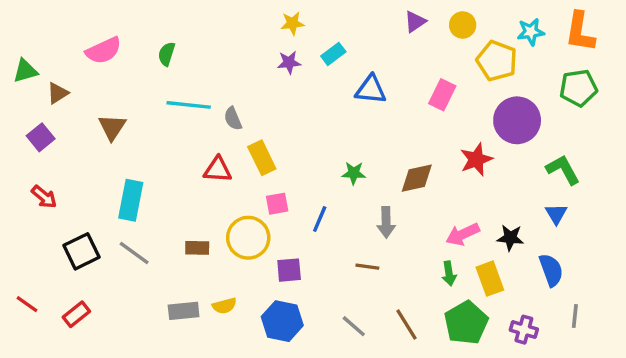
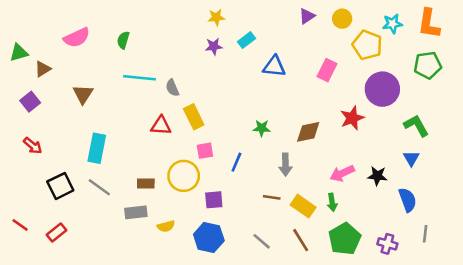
yellow rectangle: (490, 279) -> (303, 206), moved, turned -35
gray rectangle: (184, 311) -> (136, 212), moved

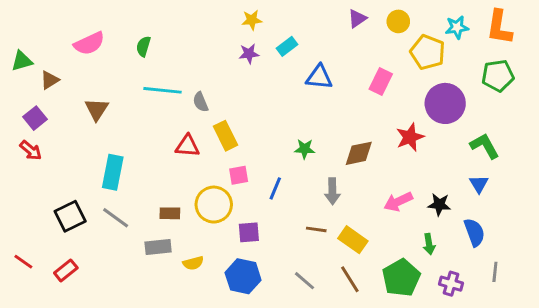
red arrow: (33, 146) -> (31, 150), moved
green arrow: (332, 202) -> (429, 244), moved

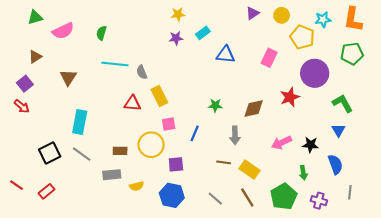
green triangle: (22, 61) -> (35, 17), moved

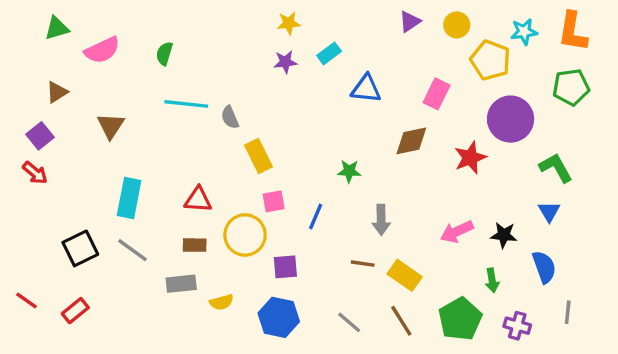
red triangle: (132, 103) -> (198, 200), moved
brown diamond: (254, 108) -> (411, 141), moved

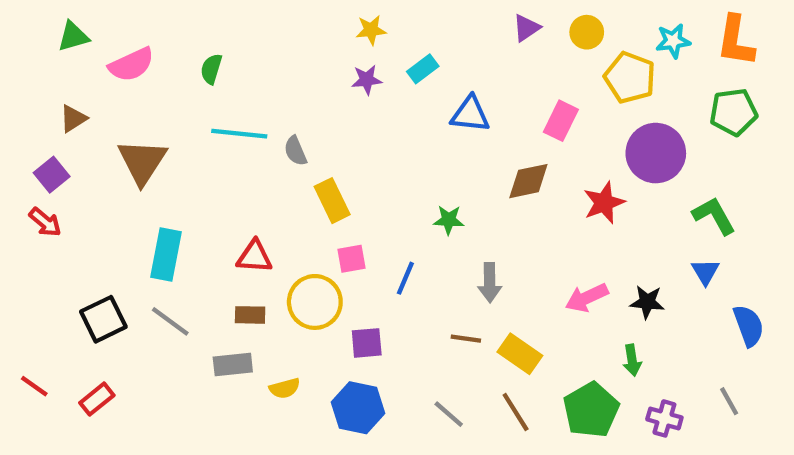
brown triangle: (111, 126) -> (142, 162), size x1.4
blue semicircle: (544, 267) -> (749, 326), moved
gray line: (568, 312) -> (729, 401), turned -35

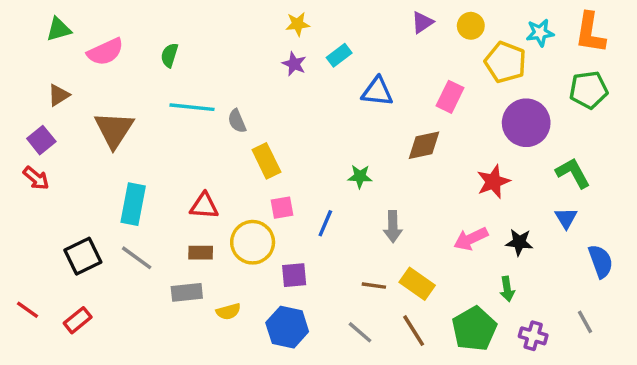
purple star: (367, 80) -> (294, 64), turned 30
red star: (604, 203) -> (493, 182), moved
brown line: (466, 339) -> (374, 286), moved

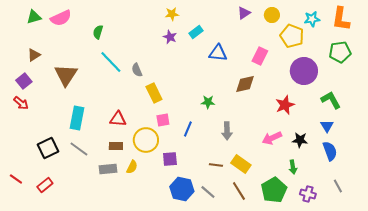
pink semicircle: (105, 52) -> (61, 18), moved
cyan line: (192, 107) -> (111, 62), turned 40
blue semicircle: (601, 261) -> (330, 151), moved
yellow semicircle: (228, 312) -> (132, 167), moved, turned -48
blue hexagon: (287, 327) -> (182, 189), moved

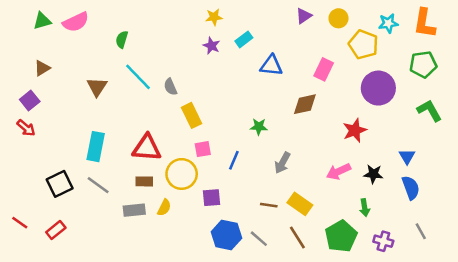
brown triangle: (66, 75) -> (97, 87), moved, size x0.7
green L-shape: (331, 100) -> (429, 110), moved
red triangle: (118, 119) -> (147, 148), size x1.4
gray arrow: (227, 131) -> (282, 163), turned 30

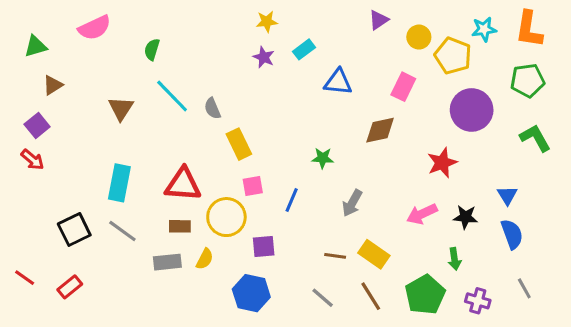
yellow circle: (338, 18) -> (419, 37), moved
green triangle: (42, 21) -> (36, 46), moved
blue hexagon: (226, 235) -> (251, 293), moved

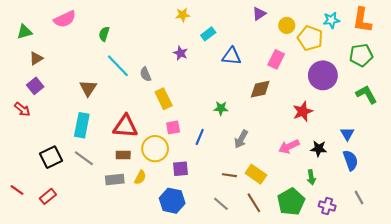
purple star: (264, 57) -> (181, 53), moved
brown triangle: (121, 108) -> (88, 88), moved
purple square: (37, 125) -> (35, 86), moved

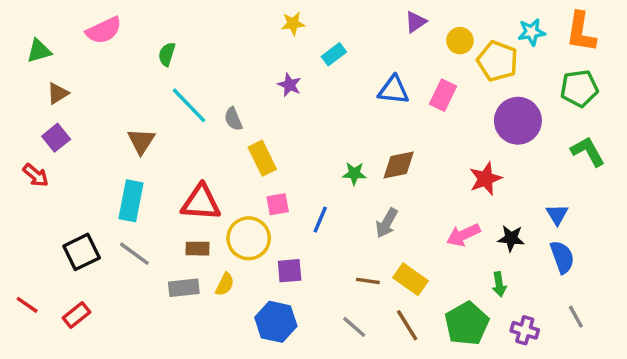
blue triangle: (232, 56) -> (393, 90), moved
brown diamond: (260, 89) -> (399, 165), moved

